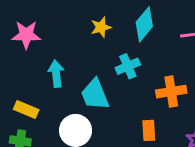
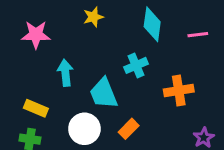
cyan diamond: (144, 24) -> (152, 24), turned -32
yellow star: (101, 27) -> (93, 17), moved
orange rectangle: (149, 130) -> (129, 129), moved, turned 48

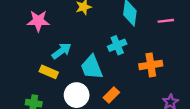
cyan arrow: (65, 73) -> (61, 51), turned 60
yellow rectangle: (36, 108) -> (49, 72), moved

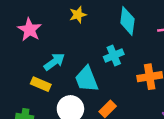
pink star: (38, 21) -> (30, 30), turned 30

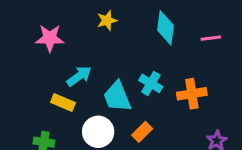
pink star: (30, 30) -> (50, 38), turned -30
cyan cross: (114, 56) -> (151, 83), moved, turned -36

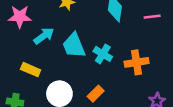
cyan arrow: (79, 76) -> (44, 36), moved
cyan trapezoid: (117, 97) -> (74, 46), moved

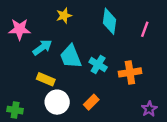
pink line: (152, 17) -> (145, 29), turned -63
yellow rectangle: (31, 70) -> (46, 79), moved

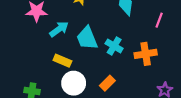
pink line: (145, 29) -> (159, 20), moved

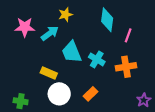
pink line: (159, 20) -> (128, 35), moved
cyan arrow: (59, 29) -> (50, 33), moved

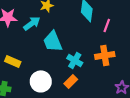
cyan cross: (97, 59) -> (75, 60), moved
yellow rectangle: (49, 73) -> (13, 61), moved

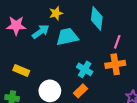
pink line: (107, 25) -> (117, 42), moved
cyan trapezoid: (53, 41) -> (67, 37), moved, turned 100

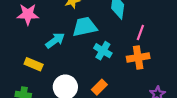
cyan arrow: (41, 32) -> (55, 40), moved
cyan cross: (85, 69) -> (103, 51), moved

